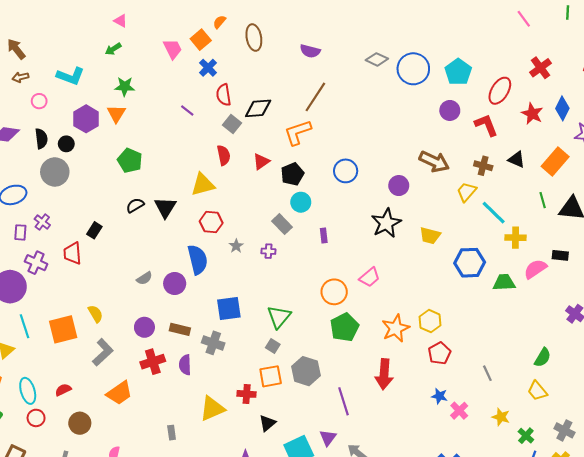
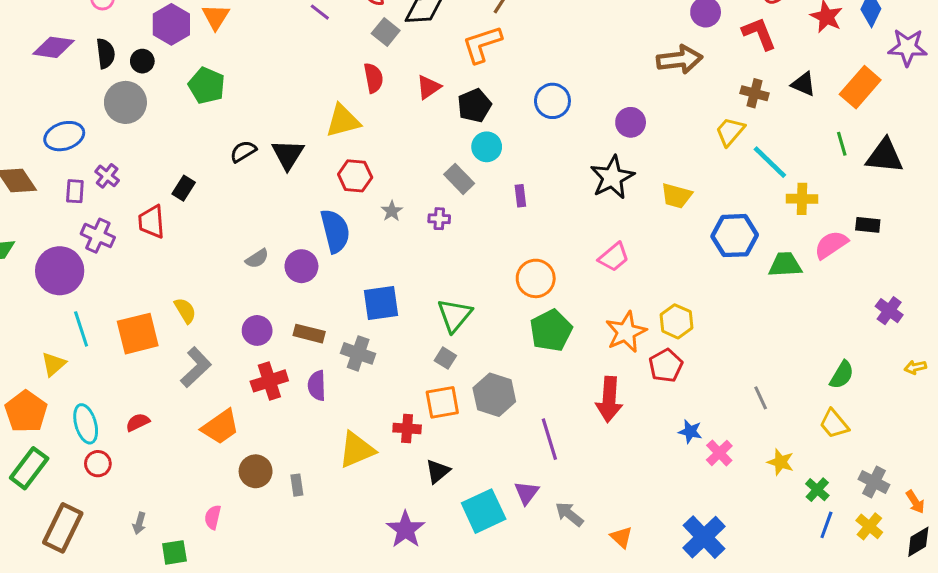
green pentagon: (130, 161) -> (207, 86), moved
brown arrow: (434, 162) -> (680, 60), moved, turned -32
pink trapezoid: (370, 277) -> (614, 257), moved
red pentagon: (439, 353) -> (666, 366), moved
brown circle: (80, 423) -> (256, 471), moved

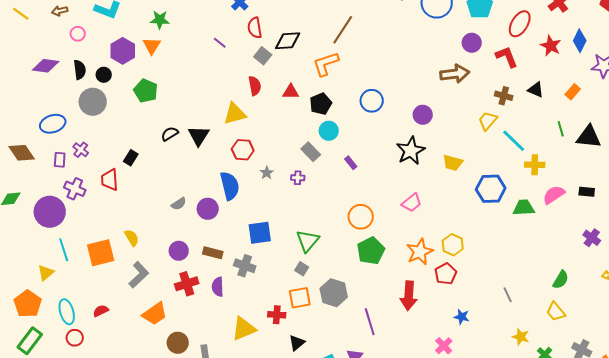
red triangle: (429, 87) -> (291, 92), turned 36
orange rectangle: (860, 87) -> (573, 92), size x0.6
purple rectangle: (520, 196) -> (351, 163), turned -32
black rectangle: (868, 225) -> (587, 192), moved
pink cross: (719, 453) -> (444, 346), moved

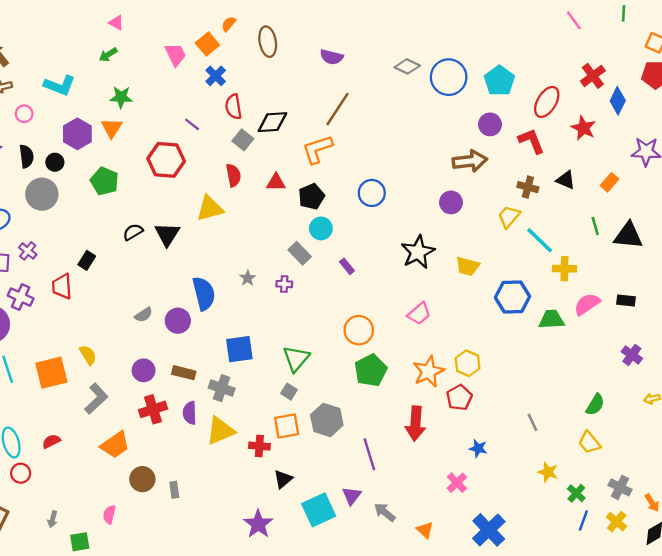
blue diamond: (580, 41) -> (618, 101), moved
purple circle: (423, 115) -> (451, 202), moved
red hexagon: (243, 150) -> (166, 160), moved, size x1.4
yellow triangle: (244, 329) -> (220, 431), moved

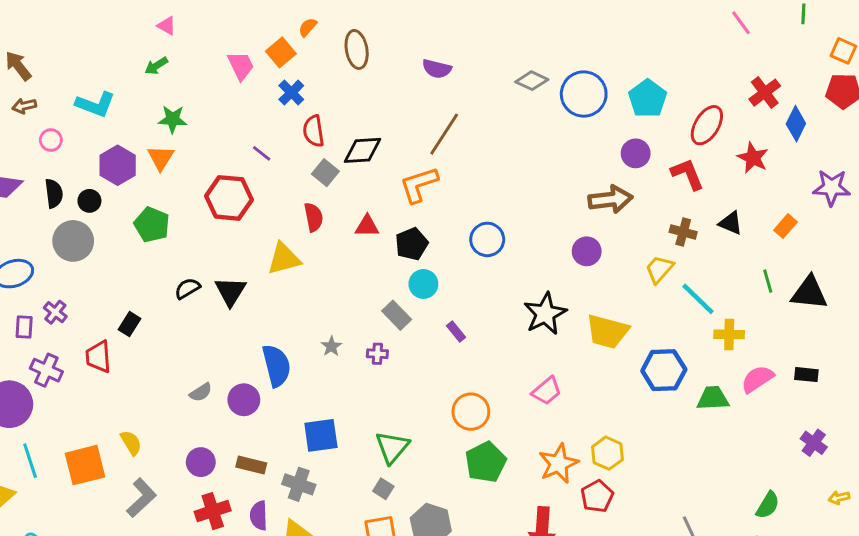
yellow trapezoid: (468, 266) -> (607, 331), size x1.4

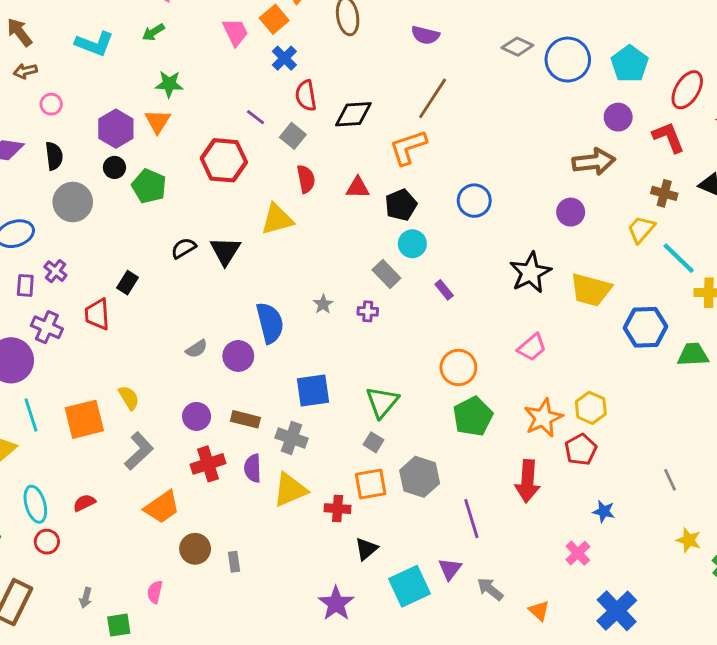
cyan L-shape: (95, 104) -> (94, 44), moved
gray square: (325, 173) -> (293, 136), moved
black circle: (89, 201) -> (114, 167), moved

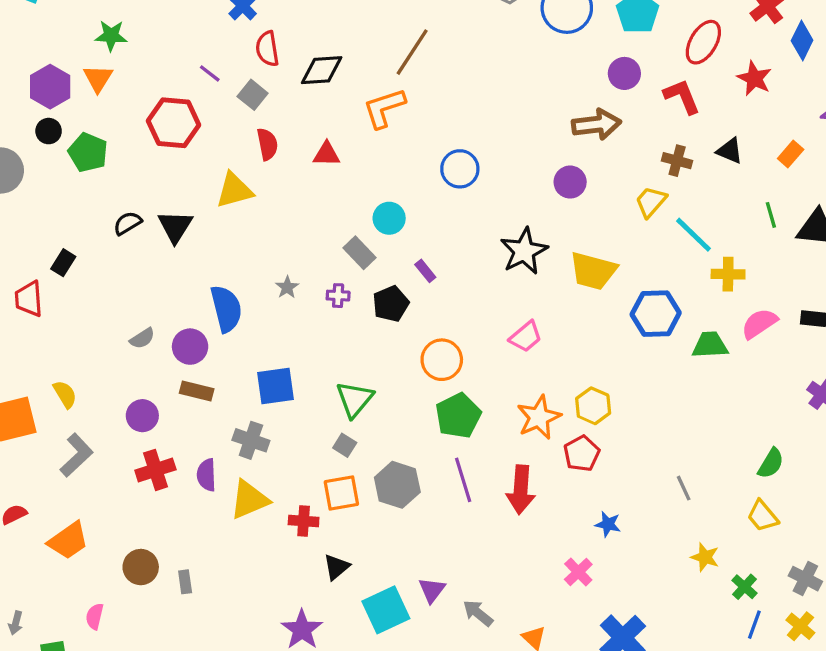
black pentagon: (401, 205) -> (391, 304), moved
brown rectangle: (245, 419) -> (197, 391), moved
orange trapezoid: (162, 507) -> (68, 541), moved
purple line: (471, 519) -> (463, 480), moved

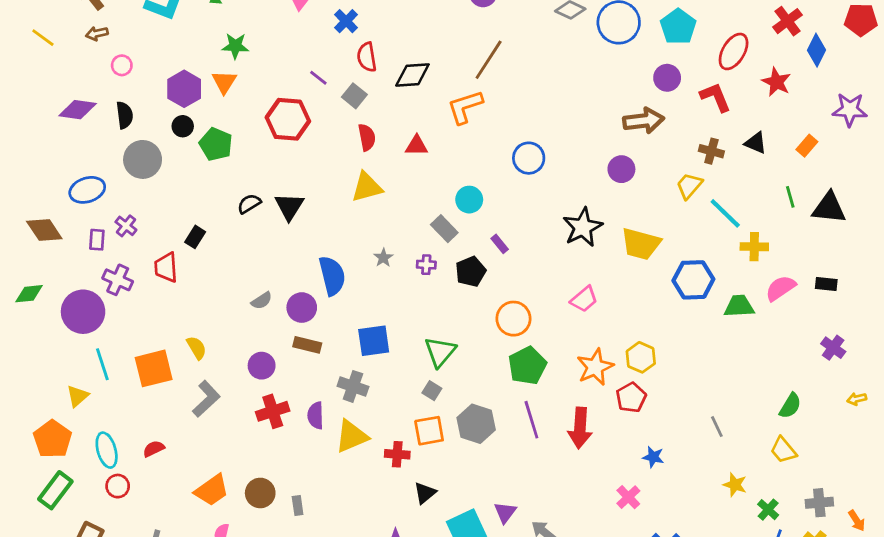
yellow triangle: (234, 190) -> (367, 187), moved
orange trapezoid: (68, 541) -> (212, 490), moved
gray cross: (805, 579) -> (819, 503), turned -32

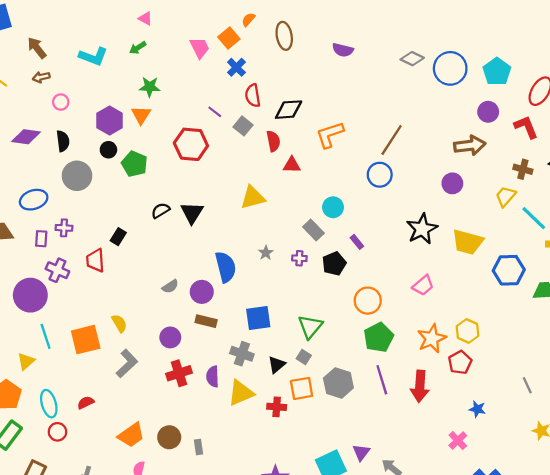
brown line: (489, 60) -> (392, 140), moved
red semicircle: (367, 137) -> (273, 141), moved
purple cross: (126, 226) -> (64, 228), turned -35
black triangle: (425, 493) -> (277, 365), moved

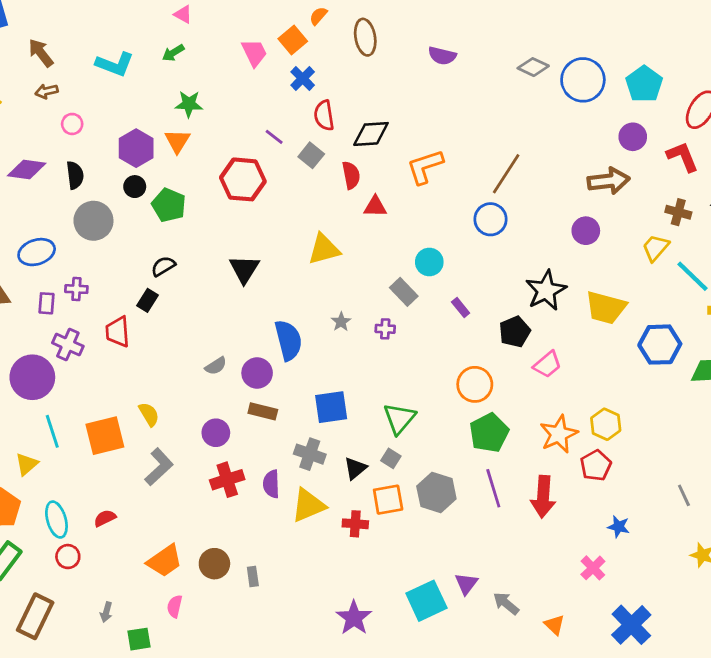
black semicircle: (161, 211) -> (163, 266), moved
black pentagon: (334, 264) -> (515, 332), moved

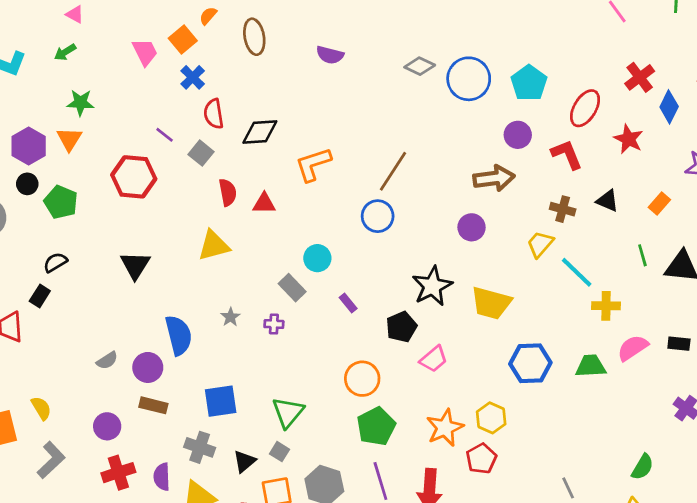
red semicircle: (351, 175) -> (228, 192), moved
blue hexagon: (660, 345) -> (530, 363), moved

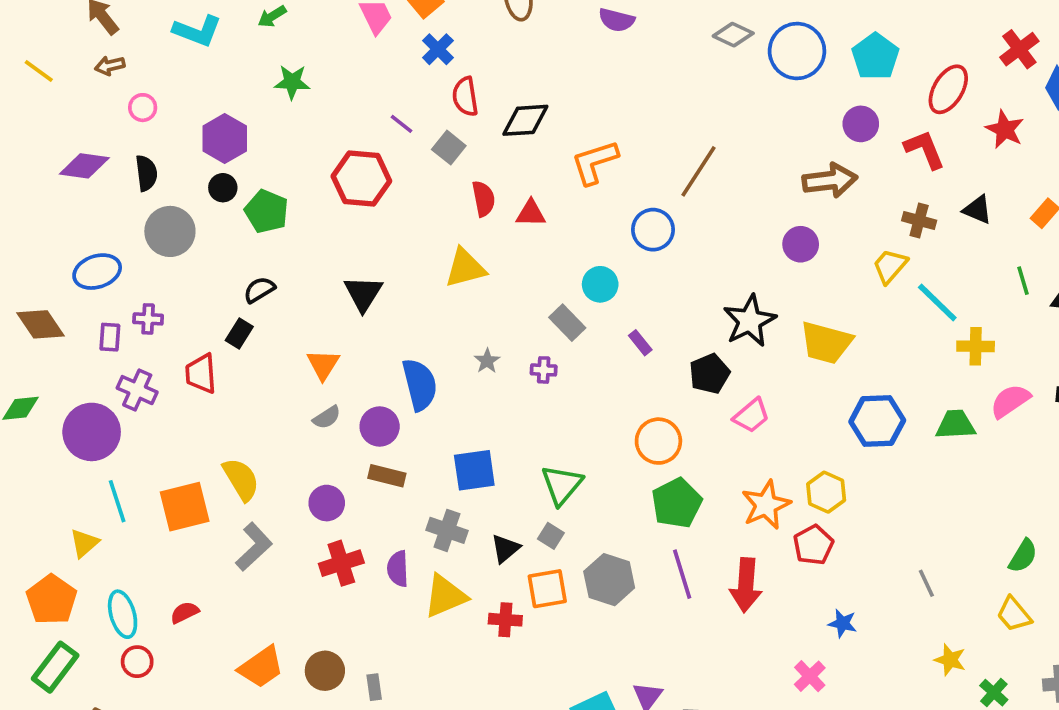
orange triangle: (69, 139) -> (323, 365), moved
blue circle: (378, 216) -> (653, 230), moved
yellow semicircle: (41, 408) -> (241, 479), size x1.4

